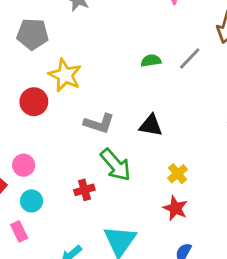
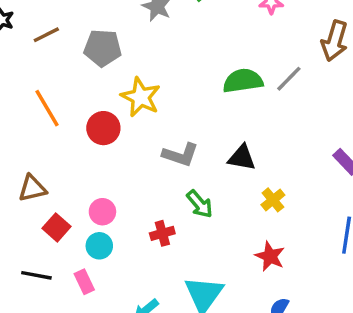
green semicircle: (151, 61) -> (243, 81), size x1.6
pink circle: (24, 165) -> (102, 212), moved
green arrow: (116, 165) -> (200, 204), size x0.7
yellow cross: (178, 174) -> (273, 200), moved

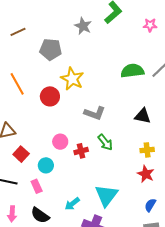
brown line: (46, 35) -> (18, 32), moved
black triangle: (242, 158) -> (143, 116), moved
yellow cross: (273, 200) -> (147, 150), moved, turned 32
pink circle: (102, 212) -> (60, 142), moved
red cross: (162, 233) -> (81, 151), moved

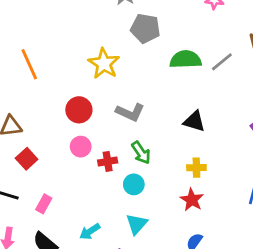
gray pentagon: (51, 49) -> (145, 28), moved
red circle: (50, 96) -> (79, 110), moved
cyan circle: (46, 165) -> (134, 184), moved
pink rectangle: (37, 186) -> (44, 204), turned 48
cyan triangle: (106, 195) -> (137, 224), size x0.7

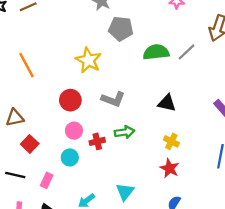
green arrow: (141, 153) -> (124, 132), turned -60
yellow cross: (196, 168) -> (171, 141), turned 32
cyan circle: (134, 184) -> (70, 157), moved

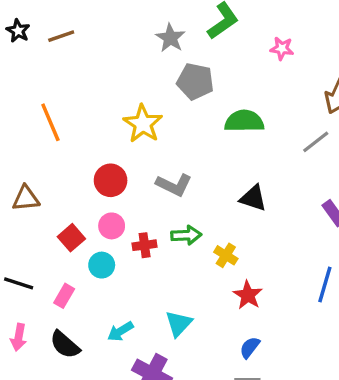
gray line: (186, 52) -> (316, 142), moved
yellow cross: (171, 141) -> (226, 255), moved
red square: (30, 144) -> (71, 238), moved

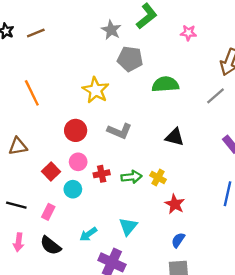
green arrow: (186, 235) -> (131, 177), moved

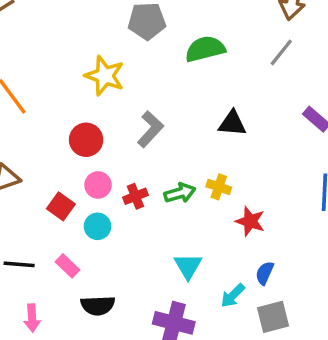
gray L-shape: (119, 131) -> (150, 129), turned -60
pink rectangle: (48, 212) -> (67, 266), turned -63
cyan arrow: (88, 234) -> (233, 296), moved
black semicircle: (51, 246) -> (98, 306), moved, turned -30

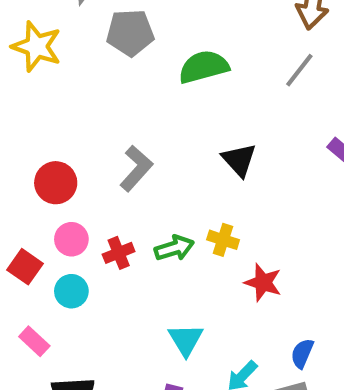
yellow star: (105, 76) -> (37, 47), moved
black triangle: (232, 123) -> (239, 160), turned 44
blue semicircle: (265, 273) -> (302, 353), moved

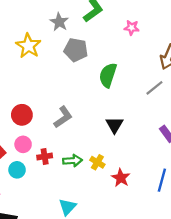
green semicircle: (204, 67) -> (108, 75), turned -70
red star: (263, 282) -> (121, 178), moved

